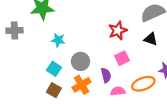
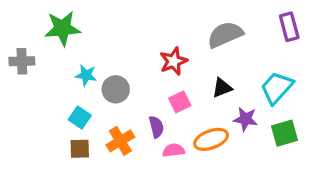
black triangle: (151, 39) -> (222, 88), moved, turned -40
gray circle: (80, 61) -> (116, 89), moved
brown square: (54, 90) -> (80, 149), turned -32

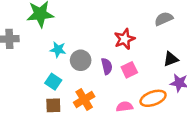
gray semicircle: (225, 35) -> (164, 19), size x0.7
black triangle: (222, 88) -> (171, 59), moved
purple semicircle: (156, 127) -> (107, 66), moved

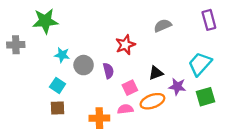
black triangle: (171, 59) -> (156, 73), moved
pink square: (129, 70) -> (130, 88), moved
orange cross: (84, 99) -> (99, 118), moved, turned 30

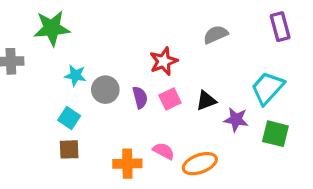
pink square: (130, 88) -> (170, 99), moved
green square: (206, 97) -> (275, 134), turned 30
orange ellipse: (152, 101) -> (200, 164), moved
pink semicircle: (125, 109) -> (164, 151), turned 35

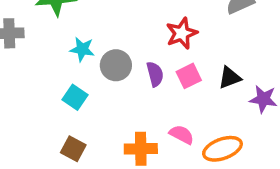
brown square: (69, 149) -> (73, 149), moved, turned 30

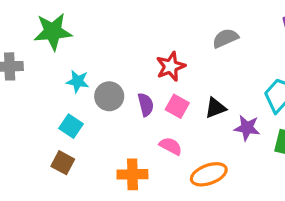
pink square: (189, 76) -> (177, 106), turned -35
pink semicircle: (182, 135) -> (171, 146), moved
brown square: (73, 149) -> (63, 163), moved

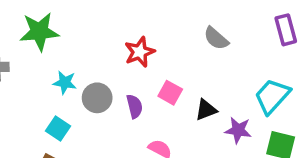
gray semicircle: (225, 38) -> (216, 38), turned -115
red star: (171, 66) -> (140, 52), moved
pink square: (177, 106) -> (170, 93), moved

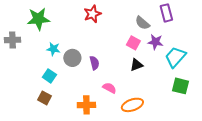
purple rectangle: (286, 30) -> (166, 13), moved
red star: (140, 52) -> (92, 14), moved
pink square: (170, 93) -> (133, 43), moved
purple star: (238, 130) -> (155, 42), moved

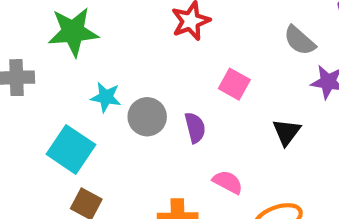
pink square: (133, 43) -> (234, 84), moved
black triangle: (136, 65) -> (287, 132), turned -32
cyan square: (49, 76) -> (71, 149), moved, size x1.5

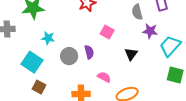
gray semicircle: (300, 41) -> (137, 12), turned 35
gray circle: (147, 117) -> (69, 56), moved

